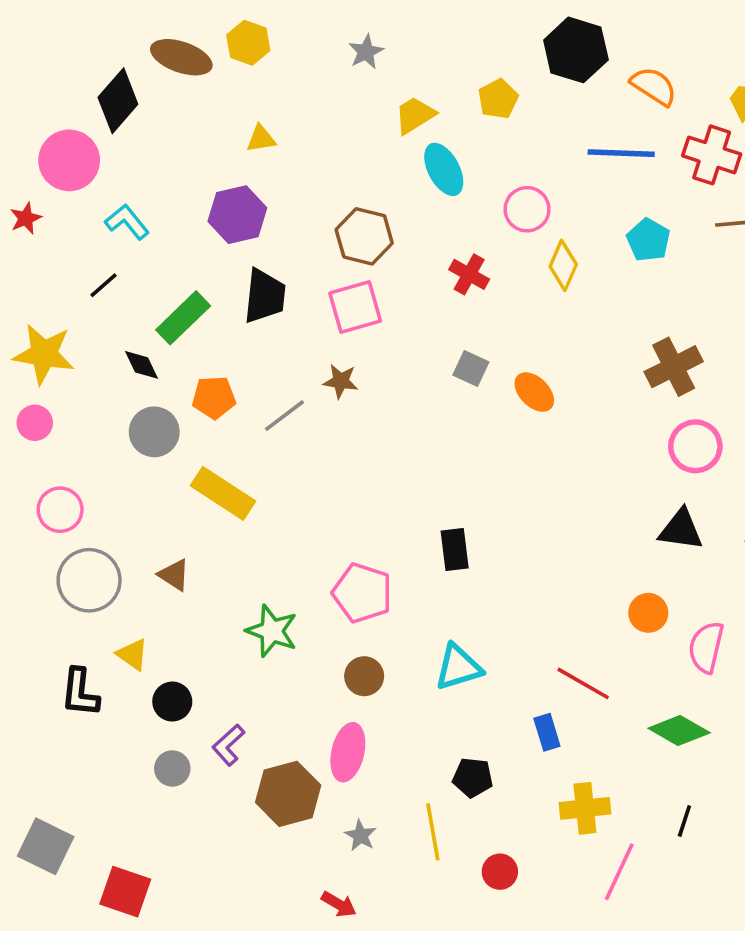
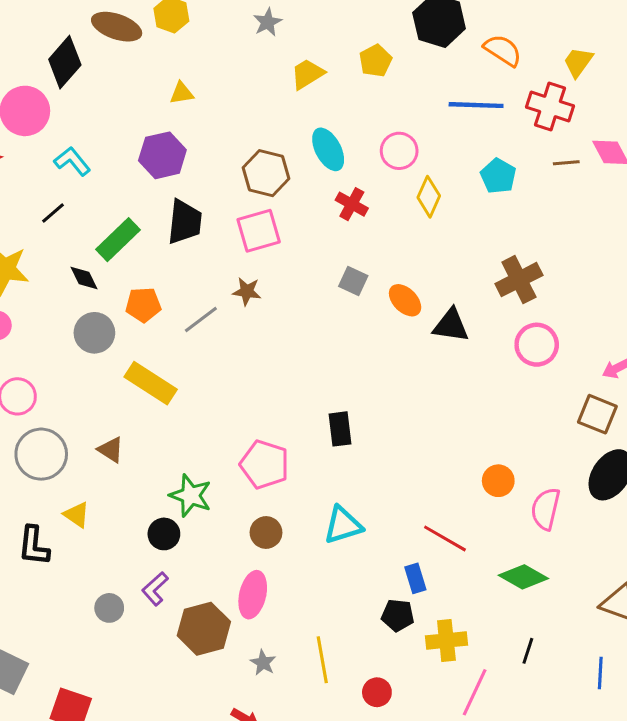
cyan ellipse: (444, 169) -> (328, 149), moved
black triangle: (681, 530) -> (451, 325), moved
black circle: (172, 702) -> (164, 534), moved
black pentagon: (473, 778) -> (398, 615), moved

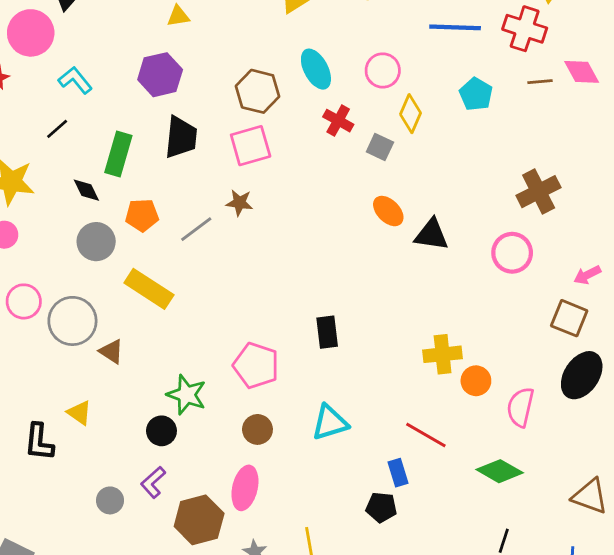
green rectangle: (118, 240) -> (118, 154), turned -30
brown cross: (519, 280) -> (539, 192), moved
gray square: (353, 281) -> (380, 147), moved
gray circle: (41, 454) -> (72, 321), moved
yellow cross: (446, 640) -> (443, 354), moved

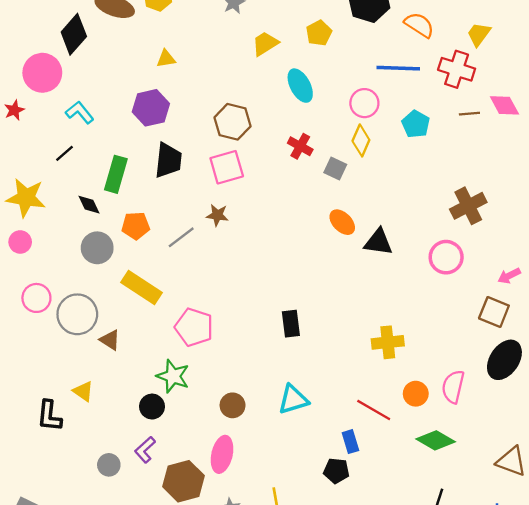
cyan ellipse: (316, 69) -> (300, 86), moved
pink circle: (383, 70) -> (364, 103), moved
pink pentagon: (256, 365) -> (194, 327), moved
orange circle: (476, 381) -> (416, 394), moved

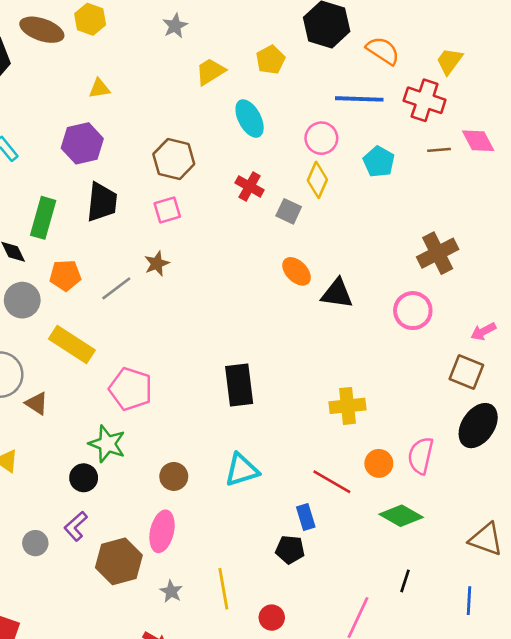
pink square: (227, 167) -> (167, 210), size x0.7
brown star: (217, 215) -> (157, 264), turned -30
black rectangle: (291, 324) -> (239, 385), size x1.4

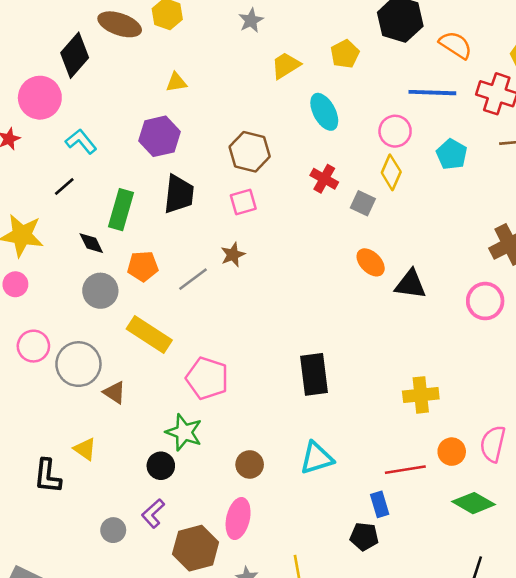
red line: (332, 482) -> (405, 470), turned -39

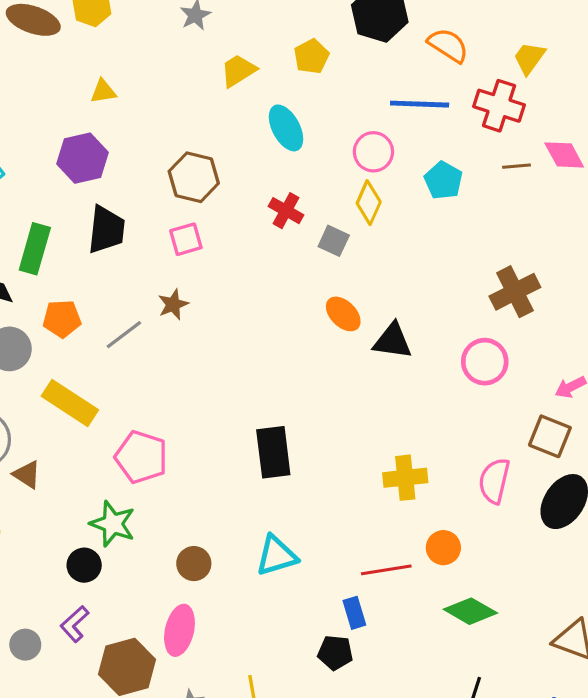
pink semicircle: (493, 444) -> (494, 481), moved

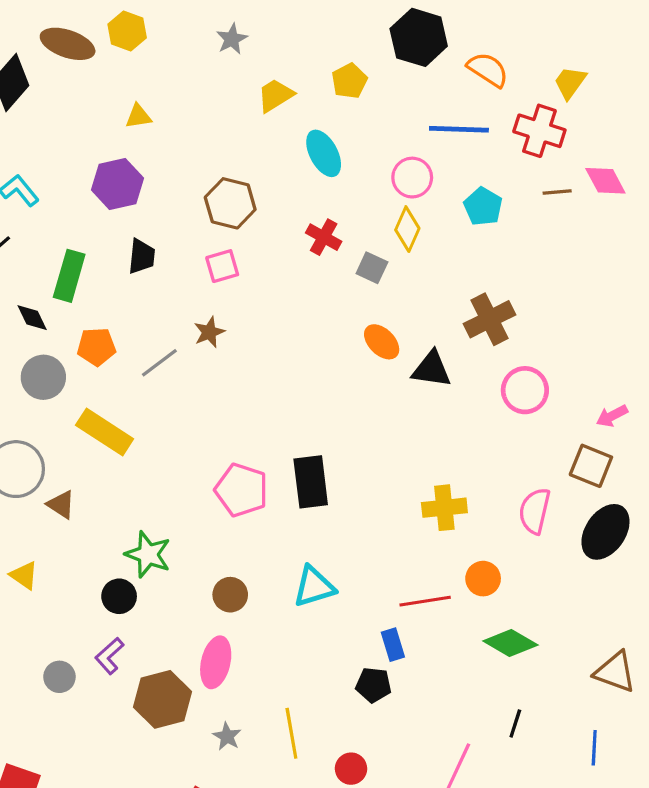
black trapezoid: (106, 230) -> (142, 256), size x0.7
brown cross: (515, 292) -> (490, 319), moved
pink pentagon: (141, 457) -> (241, 490), moved

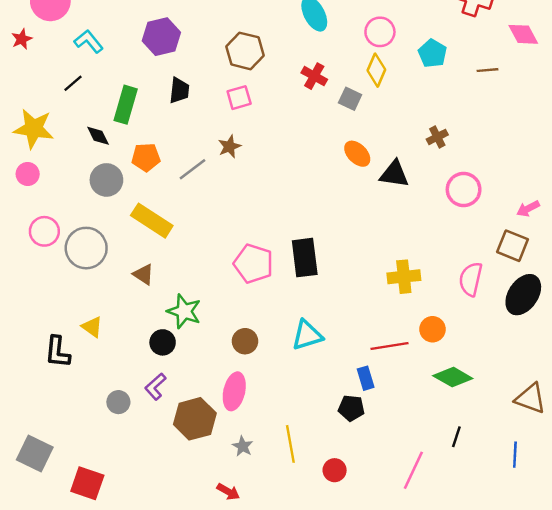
brown line: (557, 192) -> (487, 70), moved
brown cross: (490, 319) -> (437, 137), size x0.6
brown triangle: (61, 504) -> (143, 274), moved

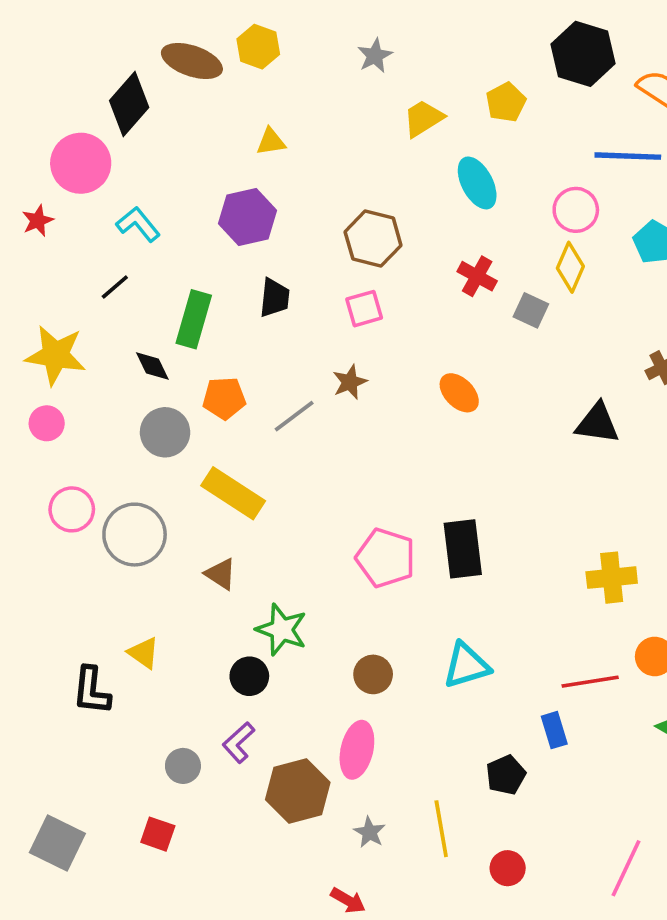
orange ellipse: (357, 154) -> (459, 393), moved
black pentagon: (351, 408) -> (506, 775), moved, turned -30
red square: (87, 483) -> (158, 834), moved, size x0.7

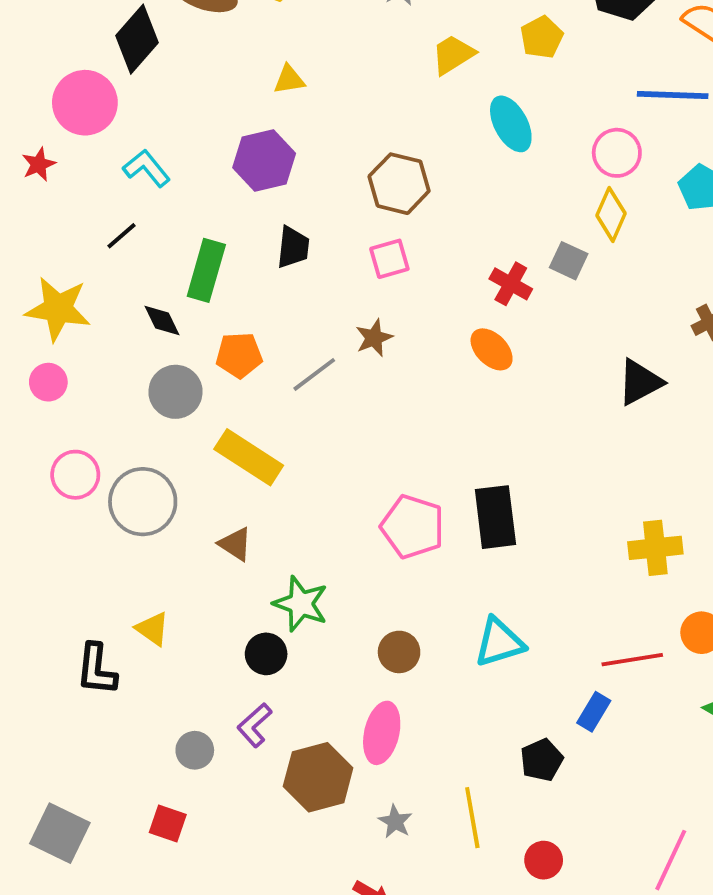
red cross: (477, 276) -> (511, 284), moved
black triangle: (597, 423) -> (640, 382), turned -36
blue rectangle: (554, 730) -> (594, 712), turned 48

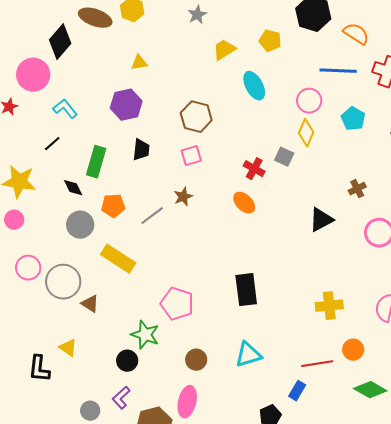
yellow pentagon: (542, 37) -> (270, 41), turned -30
pink pentagon: (413, 527) -> (177, 304), moved
brown triangle: (235, 544) -> (90, 304), moved

